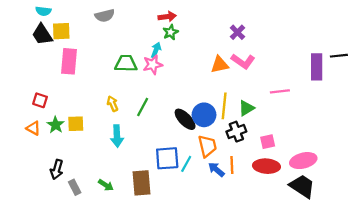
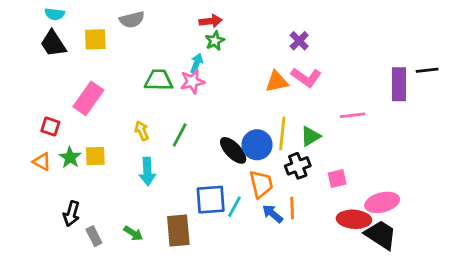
yellow square: (61, 31) -> (95, 39), moved
pink rectangle: (69, 61) -> (88, 98), moved, turned 30
red ellipse: (266, 166) -> (354, 219), moved

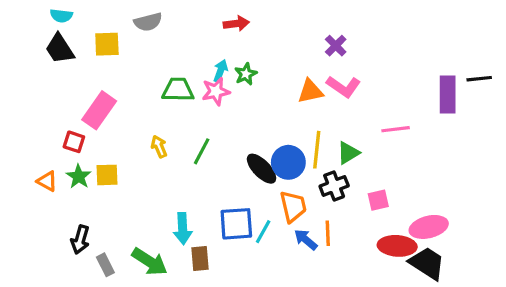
green star: (215, 41) -> (246, 74), moved
red square: (50, 126) -> (74, 142), moved
cyan arrow: (147, 171) -> (183, 229), moved
brown rectangle: (178, 231) -> (200, 259), size x0.7
green arrow: (133, 233) -> (150, 262), size x1.6

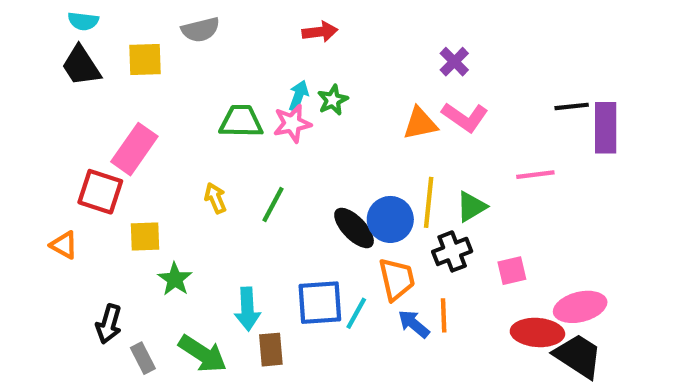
black line: (479, 79) -> (572, 106), moved
red square: (74, 142) -> (100, 192), size x1.5
green star: (79, 177) -> (175, 279), moved

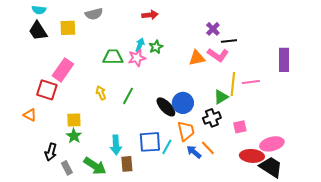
black line: (572, 106) -> (229, 41), moved
yellow line: (429, 202) -> (233, 84), moved
yellow square: (145, 237) -> (74, 120), moved
green star: (175, 279) -> (74, 136), moved
orange line: (444, 315) -> (208, 148), turned -42

